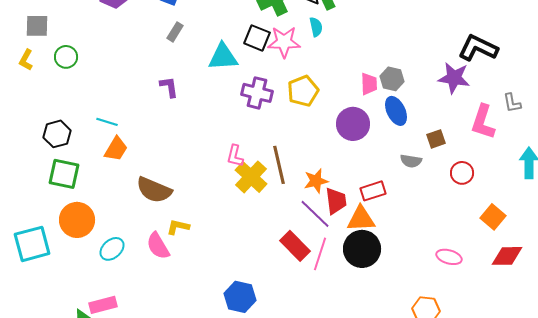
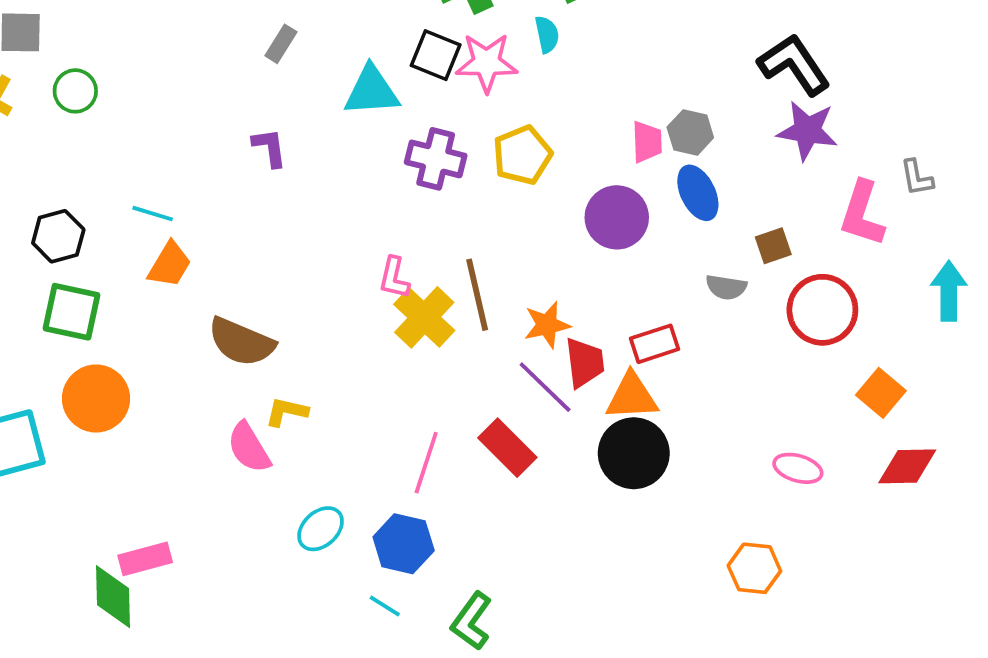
black L-shape: (478, 48) -> (794, 65), moved, turned 30
red circle: (462, 173) -> (822, 310), size x1.6
cyan ellipse: (112, 249) -> (321, 529), moved
pink line: (320, 254) -> (426, 463), moved

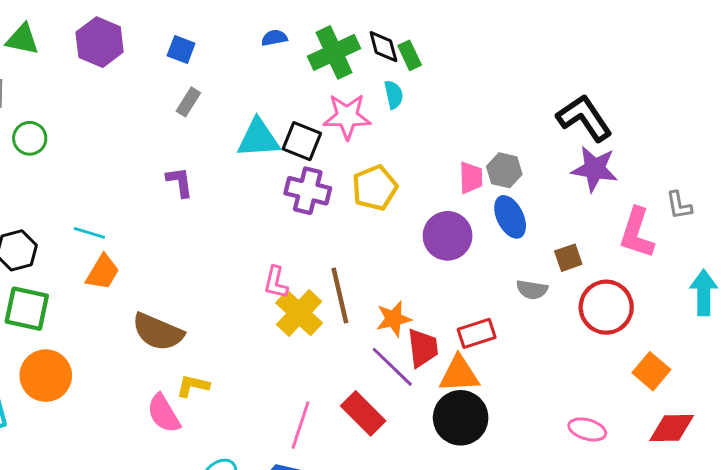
black square: (436, 55) -> (302, 141), moved

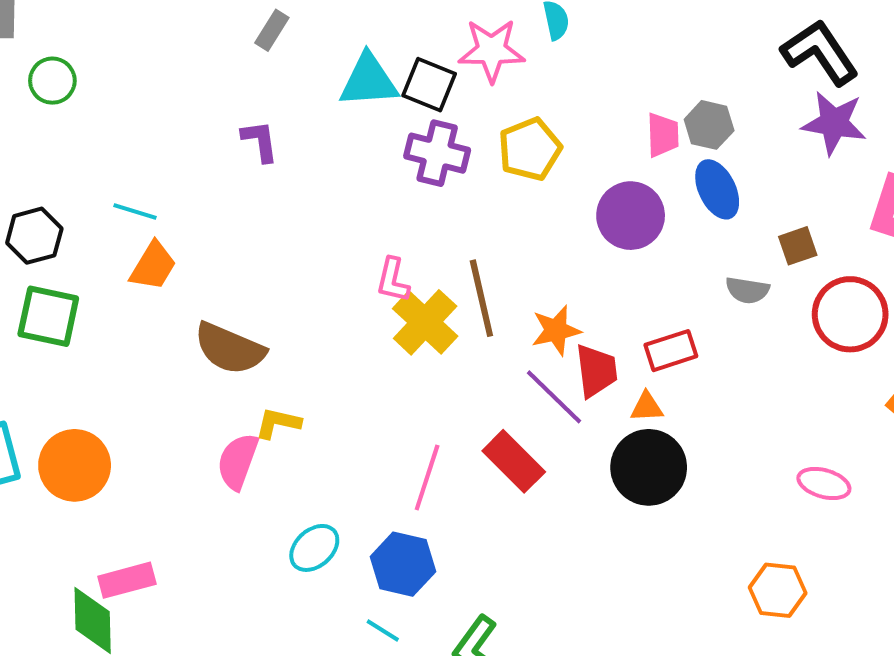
orange triangle: (459, 374) -> (647, 407), size x0.6
orange circle: (46, 376) -> (75, 465), moved
pink semicircle: (164, 413) -> (238, 461), turned 51

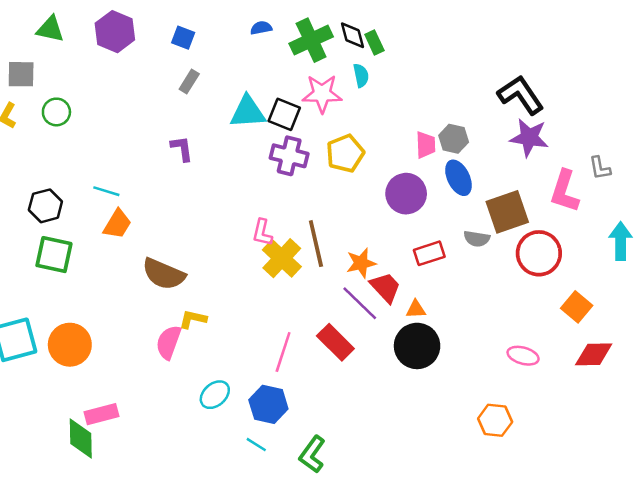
brown square: (798, 246) -> (507, 212), size x1.8
red rectangle: (671, 351) -> (429, 253), moved
red trapezoid: (596, 371) -> (385, 287), turned -36

